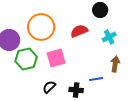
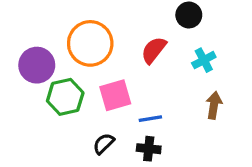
red semicircle: (79, 31) -> (154, 50), turned -30
blue line: (96, 79) -> (150, 119), moved

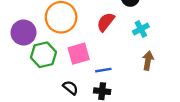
black semicircle: (104, 144) -> (70, 88), turned 84

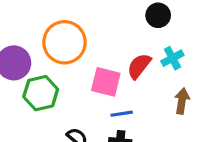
red semicircle: (106, 22) -> (139, 66), moved
pink square: (79, 54) -> (106, 82), moved, turned 30

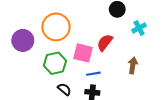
cyan cross: (172, 58) -> (139, 28), moved
green hexagon: (41, 93) -> (55, 63), moved

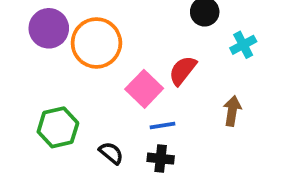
purple circle: (23, 40) -> (49, 28), moved
pink square: (83, 53) -> (144, 89), turned 30
green hexagon: (55, 63) -> (58, 127), moved

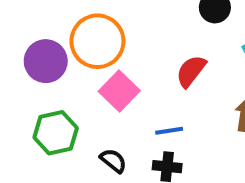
purple circle: (49, 28) -> (46, 61), moved
pink square: (144, 89) -> (119, 91), moved

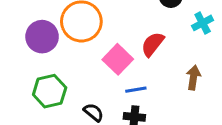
pink square: (119, 91) -> (118, 59), moved

